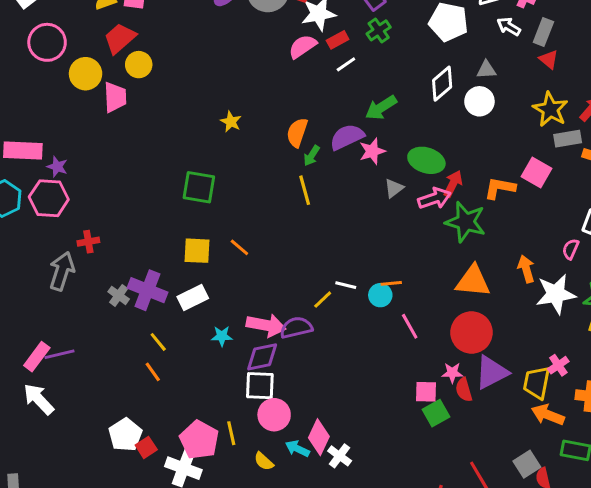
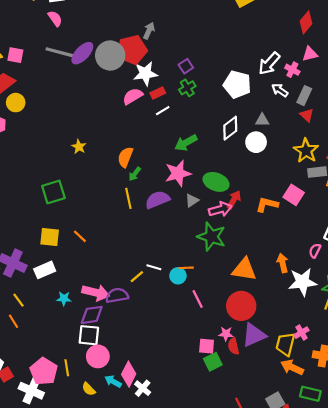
purple semicircle: (347, 137) -> (157, 200), moved
pink star: (372, 151) -> (178, 173), size x1.4
green square: (199, 187) -> (53, 192), turned -30
green star: (466, 222) -> (211, 237), moved

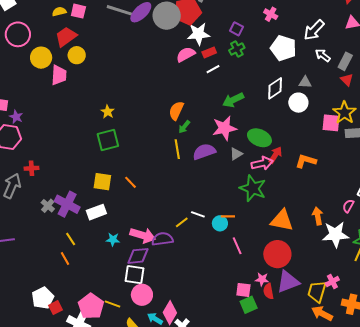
purple square: (186, 66) -> (236, 29), turned -32
pink cross: (292, 70) -> (271, 14), moved
yellow star: (79, 147) -> (108, 112), moved
pink square: (294, 195) -> (331, 123), moved, turned -30
yellow line: (67, 368) -> (113, 304), turned -63

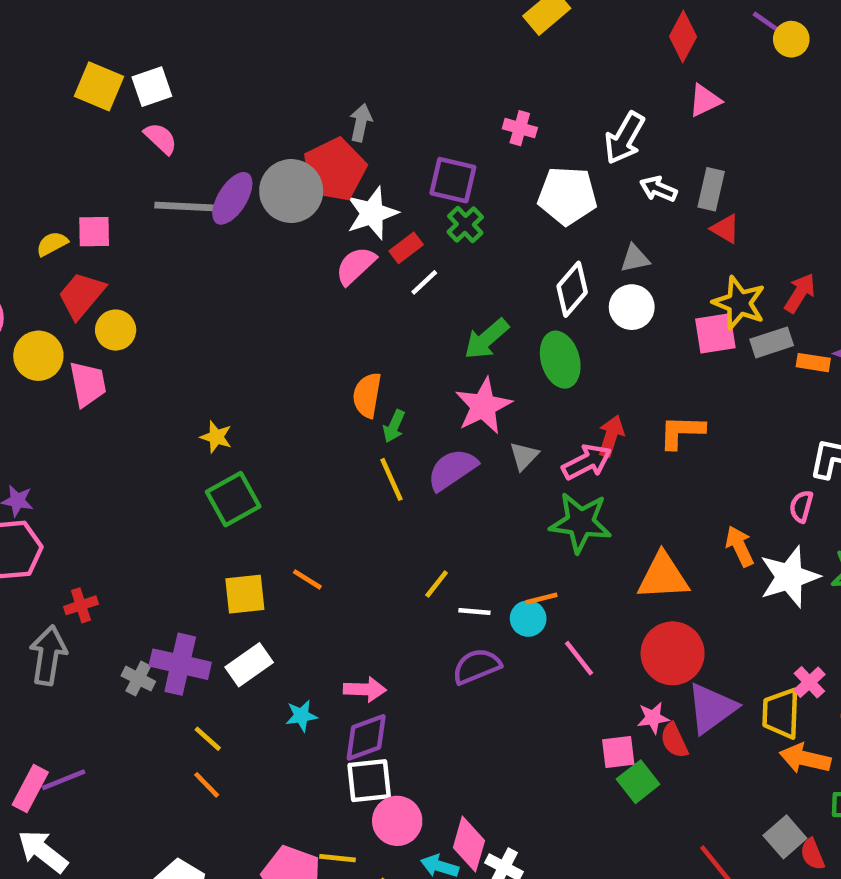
purple square: (236, 29) -> (453, 180), size x1.5
green ellipse: (259, 138) -> (560, 360), moved, turned 65
yellow line: (182, 222) -> (437, 584), moved
pink arrow: (143, 235) -> (365, 689), size x0.7
purple semicircle: (162, 239) -> (477, 666), moved

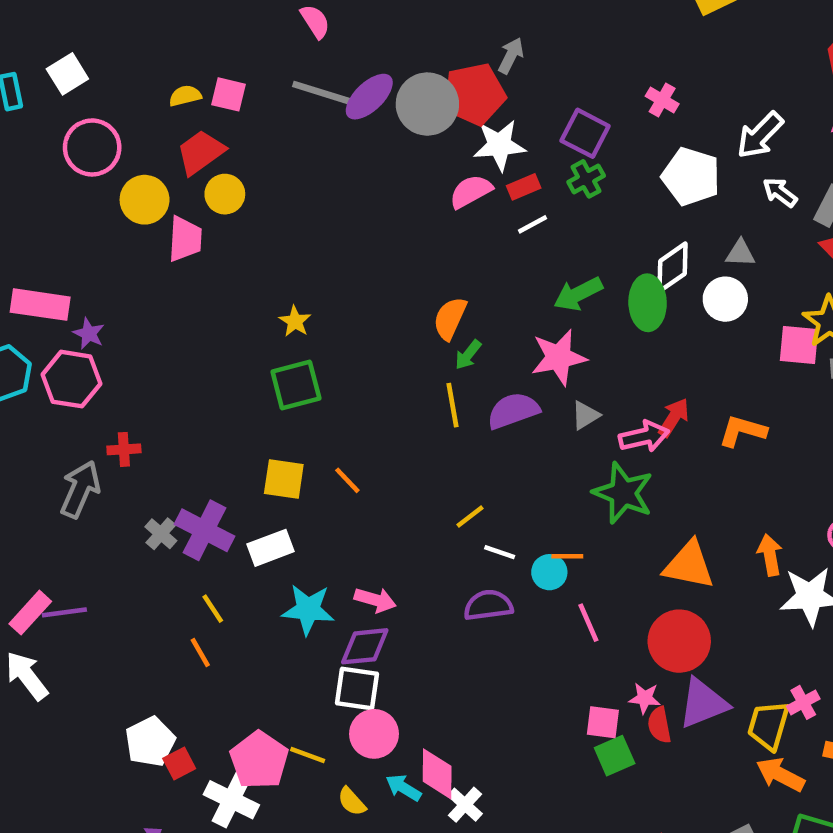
green ellipse: (560, 360) -> (648, 303), moved
cyan star: (301, 716) -> (308, 609), size x1.6
pink diamond: (469, 844) -> (437, 774), turned -30

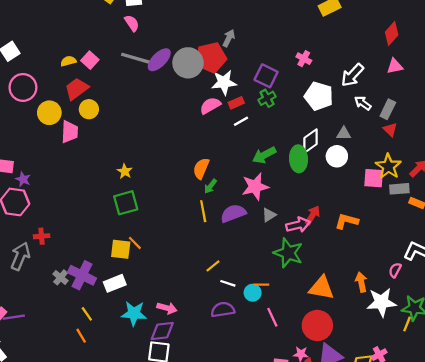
pink square: (229, 94) -> (90, 60), turned 30
orange line: (347, 480) -> (135, 243), moved

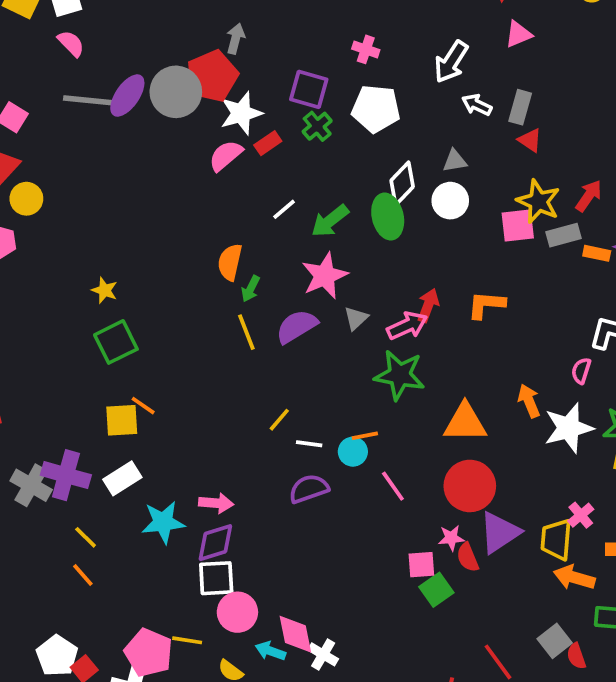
white pentagon: (319, 96) -> (376, 109), moved
white line: (241, 121) -> (284, 209), moved
gray cross: (61, 277) -> (31, 485), size x1.5

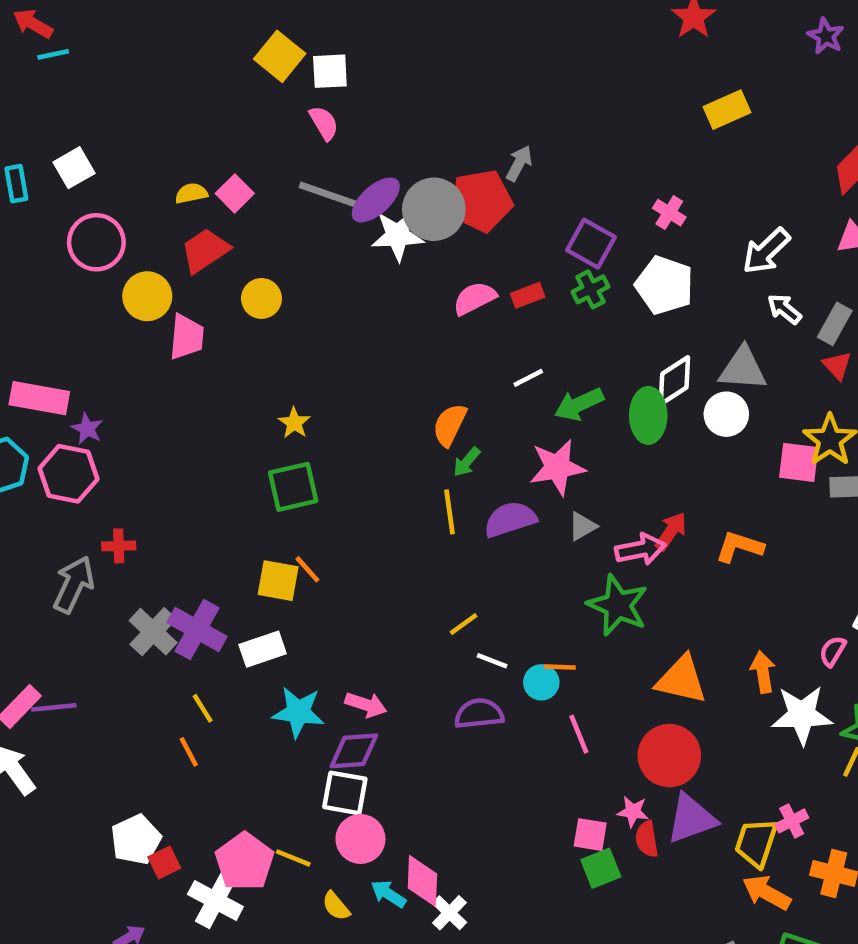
white star: (241, 113) -> (398, 236), moved
gray triangle: (455, 161) -> (743, 369), size x1.6
yellow circle: (26, 199) -> (261, 298), moved

